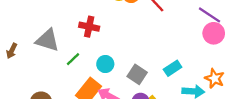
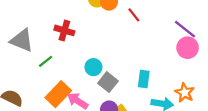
cyan circle: (105, 64) -> (93, 67), moved
cyan rectangle: (173, 68) -> (144, 79), turned -54

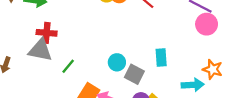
red cross: (64, 30) -> (47, 33), moved
cyan rectangle: (144, 79) -> (161, 57), moved

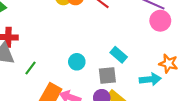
cyan rectangle: (161, 57) -> (119, 55), turned -42
gray square: (134, 74) -> (107, 75), moved, turned -30

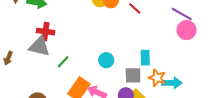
cyan rectangle: (119, 55) -> (145, 58), turned 42
orange star: (168, 64) -> (157, 78), moved

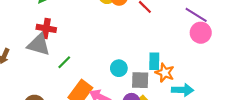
cyan circle: (106, 60) -> (119, 68), moved
orange star: (157, 78) -> (165, 73), moved

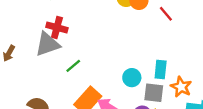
gray triangle: (39, 45) -> (47, 44), turned -40
cyan rectangle: (154, 61) -> (161, 70), moved

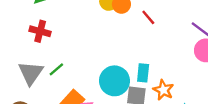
gray triangle: (47, 44) -> (31, 73), moved, turned -36
cyan circle: (132, 78) -> (114, 81), size x1.6

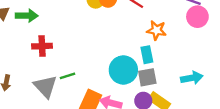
green line: (56, 69) -> (67, 76), turned 40
orange star: (163, 90) -> (157, 30), moved

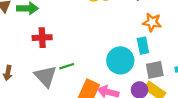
gray square: (147, 77) -> (155, 70), moved

